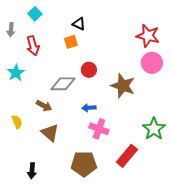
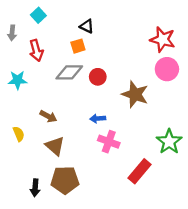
cyan star: (16, 73) -> (18, 80), turned 30
gray diamond: (63, 84) -> (69, 72), moved
brown pentagon: (84, 164) -> (65, 180), moved

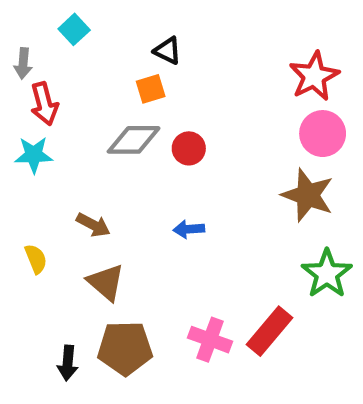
red star: (163, 39) -> (314, 76), turned 30
red arrow: (36, 50) -> (44, 104), moved
brown star: (135, 94) -> (308, 195), moved
pink cross: (109, 142) -> (210, 340), moved

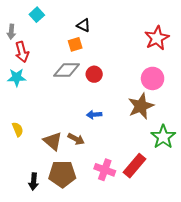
pink circle: (323, 134) -> (153, 78), moved
brown star: (308, 195) -> (141, 106), moved, turned 30
brown arrow: (93, 225) -> (76, 139), moved

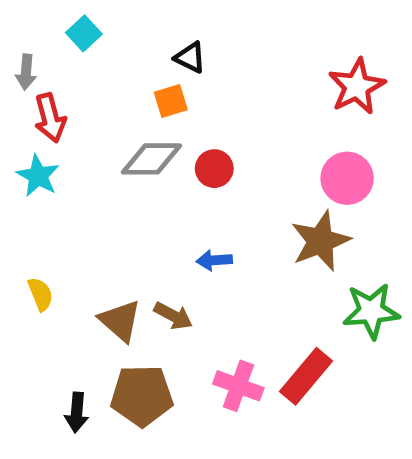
cyan star: (17, 77) -> (38, 176), turned 30
green star: (163, 137) -> (371, 311), turned 30

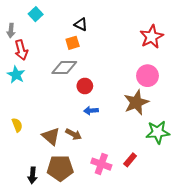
red circle: (214, 169) -> (85, 86), moved
red rectangle: (306, 376) -> (130, 160), size x0.6

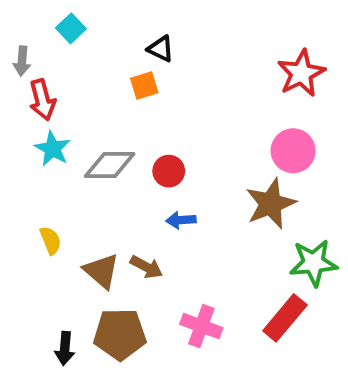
gray diamond: (64, 67) -> (110, 165), moved
cyan star: (16, 75) -> (53, 149), moved
yellow semicircle: (17, 125) -> (51, 240), moved
red rectangle: (130, 160) -> (285, 318), moved, size x1.6

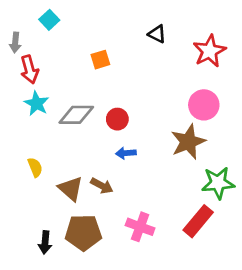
black triangle: (161, 49) -> (157, 34), moved

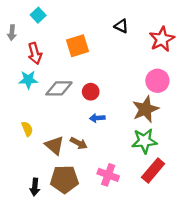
orange square: (100, 60) -> (78, 46), size x1.5
red arrow: (29, 69) -> (35, 53), moved
cyan star: (37, 103) -> (28, 80), turned -30
green star: (218, 183) -> (144, 141), moved

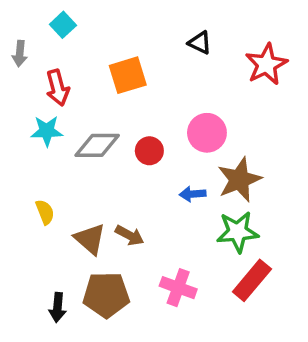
pink circle: (157, 81) -> (207, 133), moved
blue arrow: (97, 118) -> (193, 194), moved

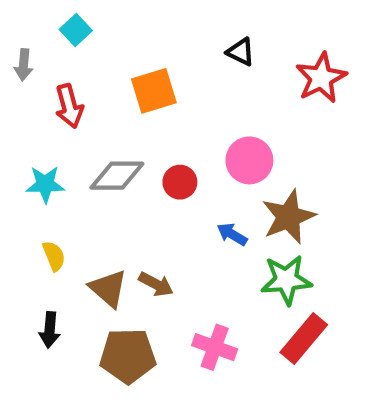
cyan star: (47, 131) -> (45, 184), moved
blue arrow: (193, 194) -> (232, 234), turned 35
black arrow: (58, 307) -> (50, 330), moved

